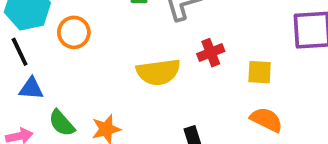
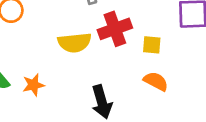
red cross: (211, 53) -> (115, 29), size x1.6

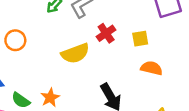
red cross: (115, 29) -> (106, 33), size x0.7

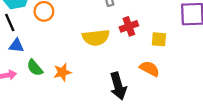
orange semicircle: (152, 68) -> (149, 69), moved

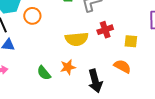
green semicircle: (35, 68) -> (44, 73), moved
orange star: (62, 72) -> (68, 67), moved

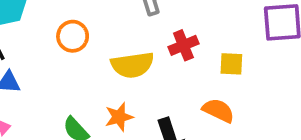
orange circle: (32, 16) -> (73, 36), moved

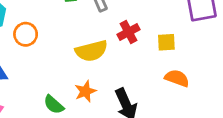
orange circle: (73, 36) -> (26, 34), moved
orange semicircle: (218, 110) -> (177, 78), moved

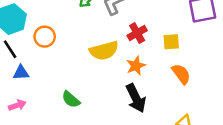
orange semicircle: (177, 78) -> (181, 74), turned 35
orange star: (85, 91) -> (136, 66), moved

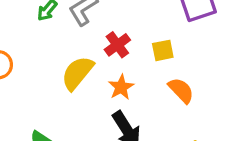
yellow semicircle: (104, 51) -> (77, 73), turned 152

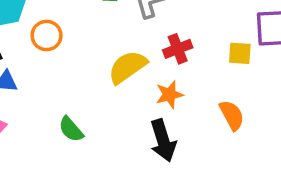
yellow square: (163, 50) -> (240, 53), moved

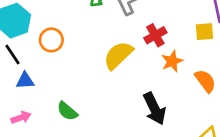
orange star: (169, 95) -> (172, 61), moved
green semicircle: (71, 129) -> (67, 111), moved

